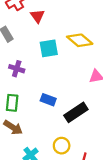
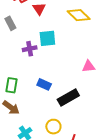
yellow diamond: (80, 40) -> (79, 15), moved
purple cross: (17, 69) -> (30, 49), moved, turned -32

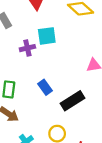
blue rectangle: (44, 84) -> (45, 87), turned 32

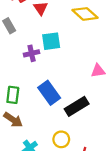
blue rectangle: (45, 87) -> (49, 93), size x1.5

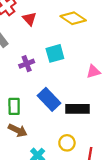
cyan square: (51, 41) -> (55, 53), moved
black rectangle: (77, 106) -> (77, 109), turned 40

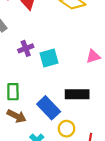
cyan square: (55, 53) -> (49, 58), moved
blue rectangle: (49, 99) -> (49, 108), moved

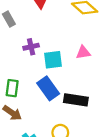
pink triangle: (93, 56) -> (83, 52), moved
blue rectangle: (49, 108) -> (48, 88), moved

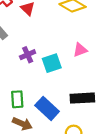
blue rectangle: (48, 88) -> (47, 108), moved

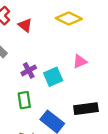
green rectangle: (17, 99) -> (24, 100), moved

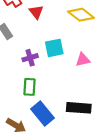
cyan square: (53, 77) -> (54, 48), moved
green rectangle: (24, 100) -> (29, 87), moved

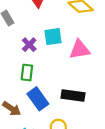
purple cross: (30, 58) -> (29, 45), turned -32
pink triangle: (83, 60) -> (80, 50), size x1.5

